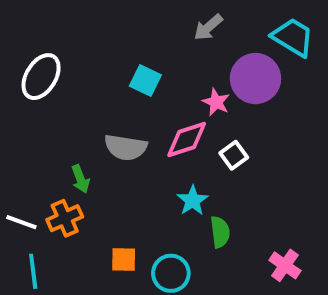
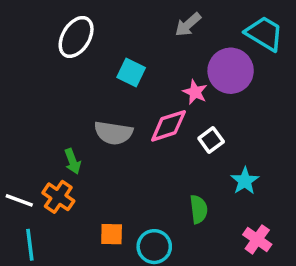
white ellipse: (41, 77) -> (76, 37), moved
cyan star: (193, 200) -> (245, 181), moved
orange cross: (65, 218) -> (58, 197), turned -32

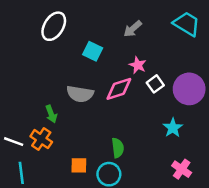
gray arrow: (188, 25) -> (133, 29), moved
purple circle: (231, 71) -> (189, 89), moved
white square: (211, 140) -> (155, 84), moved
green semicircle: (199, 209) -> (118, 148), moved

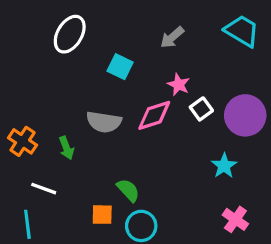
orange cross: (41, 139) -> (23, 141), moved
white line: (14, 142) -> (44, 189), moved
green semicircle: (118, 148) -> (128, 190), moved, turned -36

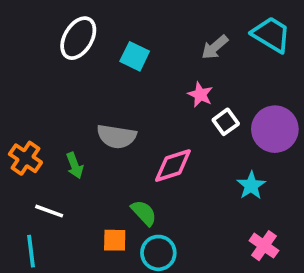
gray arrow: (172, 37) -> (215, 47), moved
cyan square: (120, 67) -> (135, 56), moved
pink diamond: (154, 115) -> (173, 166), moved

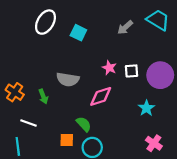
pink star: (200, 95) -> (109, 68), moved
white square: (226, 122) -> (132, 71), turned 32

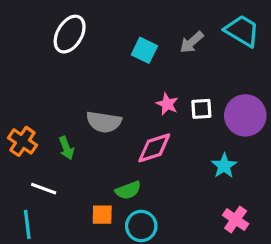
cyan square: (78, 33) -> (144, 50), moved
green semicircle: (84, 124) -> (128, 190), turned 112

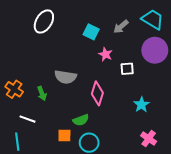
pink star: (167, 104) -> (106, 54), moved
purple circle: (245, 115) -> (155, 50), moved
pink diamond: (154, 148) -> (97, 93), turned -55

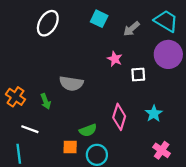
cyan square: (91, 32) -> (99, 19), moved
pink diamond: (97, 93) -> (119, 117), moved

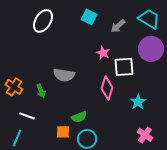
white square: (138, 75) -> (124, 67), size x1.5
pink diamond: (119, 117) -> (107, 88), moved
cyan line: (19, 154) -> (17, 138), turned 30

